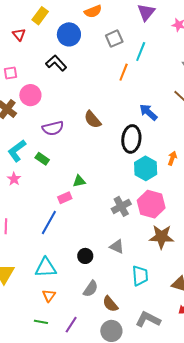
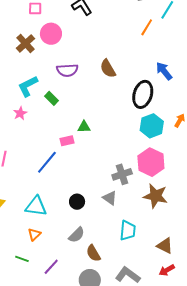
gray cross: (121, 206) -> (122, 174), moved

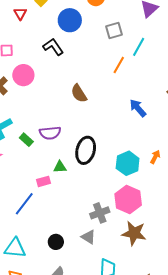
brown semicircle: (108, 69) -> (79, 93), moved
purple semicircle: (67, 70) -> (50, 133), moved
black ellipse: (143, 94) -> (86, 150), moved

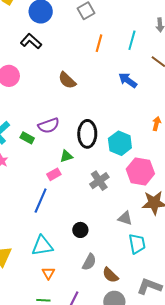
cyan line: (139, 47) -> (132, 40), moved
cyan hexagon: (128, 163) -> (120, 143), moved
gray cross: (100, 213) -> (99, 181), moved
gray triangle: (88, 237) -> (125, 218), moved

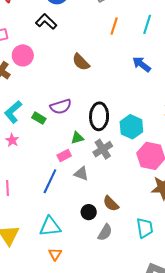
gray cross: (99, 181) -> (103, 149), moved
gray triangle: (125, 218) -> (81, 174), moved
gray semicircle: (89, 262) -> (105, 232), moved
brown semicircle: (110, 275) -> (111, 204), moved

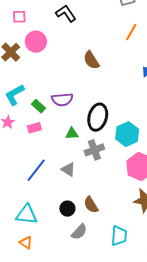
pink rectangle: (64, 155) -> (34, 128), moved
orange triangle: (55, 254) -> (26, 243), turned -40

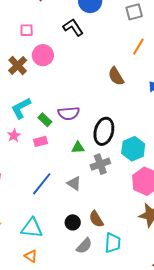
brown semicircle: (91, 60) -> (116, 76), moved
cyan trapezoid: (119, 236) -> (113, 243), moved

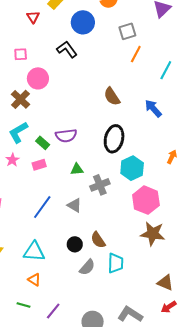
orange line: (138, 47) -> (136, 54), moved
brown cross: (18, 65) -> (20, 99), moved
black ellipse: (104, 131) -> (114, 139), moved

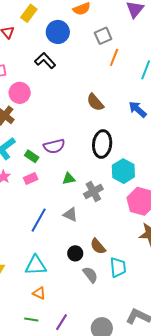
gray semicircle: (87, 267) -> (90, 275), turned -72

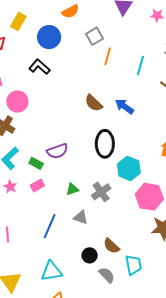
blue arrow: (138, 109) -> (124, 106), moved
green triangle: (69, 179) -> (72, 189), moved

